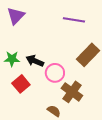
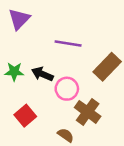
purple line: (74, 20) -> (68, 44), moved
red square: (21, 84) -> (25, 116), moved

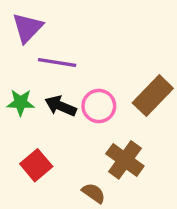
purple line: (68, 44) -> (57, 63), moved
pink circle: (67, 89) -> (99, 106), moved

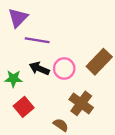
green star: (21, 103) -> (13, 79), moved

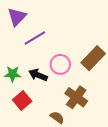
purple line: (37, 40) -> (35, 38), turned -40
black arrow: (39, 68) -> (38, 75), moved

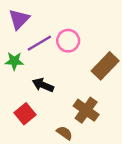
pink circle: (60, 64) -> (68, 41), moved
green star: (13, 74) -> (14, 61), moved

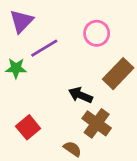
pink circle: (68, 41) -> (97, 33), moved
black arrow: (43, 85) -> (81, 95), moved

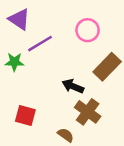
purple triangle: (21, 21) -> (19, 19), turned -40
red square: (28, 127) -> (25, 116), turned -35

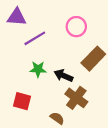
purple triangle: (19, 19) -> (17, 17), turned -30
green star: (14, 62) -> (38, 69), moved

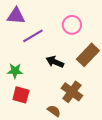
green star: (38, 69) -> (15, 71), moved
black arrow: (64, 76) -> (55, 62), moved

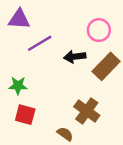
pink circle: (72, 25) -> (99, 30), moved
black arrow: (55, 62) -> (75, 57), moved, turned -30

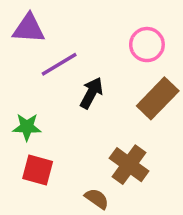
black arrow: (75, 57) -> (91, 93), moved, turned 125

